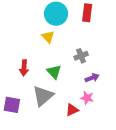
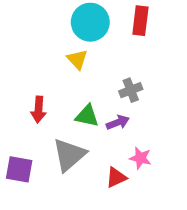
green triangle: (54, 72) -> (87, 116), turned -35
purple arrow: (92, 78) -> (118, 122), moved

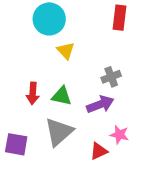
cyan circle: (90, 22) -> (49, 19), moved
green triangle: (87, 116) -> (62, 96), moved
purple arrow: (118, 122) -> (100, 104), size x1.4

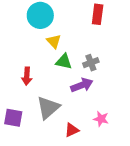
green triangle: (62, 96) -> (64, 62), moved
pink star: (119, 135) -> (101, 119), moved
red triangle: (99, 151) -> (72, 130), moved

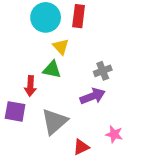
red rectangle: (98, 14) -> (79, 16), moved
green triangle: (64, 62) -> (52, 70), moved
purple square: (13, 118) -> (15, 111), moved

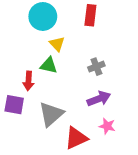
red rectangle: (79, 16) -> (90, 15), moved
purple arrow: (93, 96) -> (99, 99), moved
red triangle: (81, 147) -> (76, 138), size x1.5

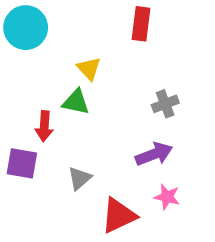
cyan circle: (43, 16) -> (26, 28), moved
gray cross: (96, 67) -> (165, 104), moved
gray triangle: (51, 114) -> (80, 178), size x0.6

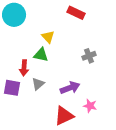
red rectangle: (141, 24) -> (76, 13), turned -72
purple arrow: (154, 154) -> (70, 88), moved
gray triangle: (80, 178) -> (38, 84), moved

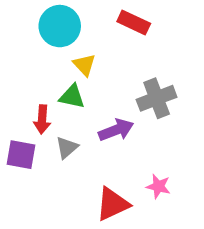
cyan circle: (14, 15) -> (60, 26), moved
gray cross: (89, 56) -> (157, 98), size x1.5
purple arrow: (70, 88) -> (116, 130), moved

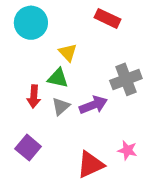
cyan circle: (60, 26) -> (31, 23), moved
gray triangle: (67, 148) -> (61, 106), moved
purple square: (21, 155) -> (28, 148), moved, turned 30

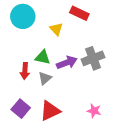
yellow triangle: (68, 52) -> (56, 29), moved
purple arrow: (93, 105) -> (67, 63), moved
red triangle: (91, 165) -> (50, 111), moved

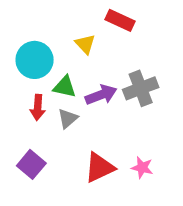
cyan circle: (23, 16) -> (35, 60), moved
red triangle: (50, 111) -> (99, 168), moved

